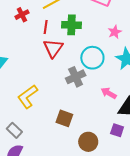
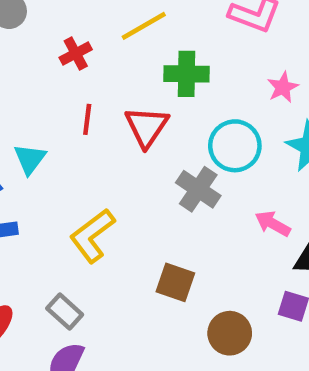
red line: (46, 27) -> (87, 119), moved
gray cross: (76, 77) -> (198, 189), turned -30

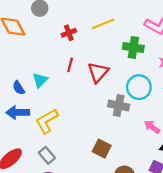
green cross: (186, 74) -> (133, 47), moved
gray cross: (198, 189) -> (119, 106), turned -30
yellow L-shape: (92, 236) -> (47, 121), moved

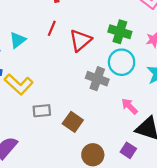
green cross: (133, 47) -> (120, 32), moved
yellow L-shape: (47, 121) -> (19, 84), turned -116
gray rectangle: (47, 155) -> (42, 111), moved, turned -63

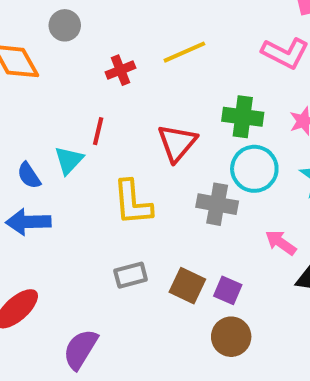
red line: (52, 28) -> (98, 131), moved
yellow L-shape: (19, 84) -> (132, 203), moved, turned 52
purple square: (128, 150) -> (228, 290), moved

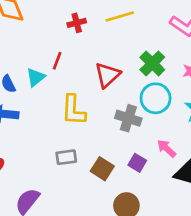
green cross: (243, 117) -> (152, 63), turned 30
purple square: (228, 290) -> (137, 163), moved

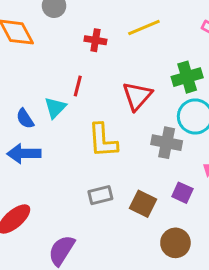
red cross: (77, 23) -> (95, 40), turned 30
green cross: (152, 63) -> (187, 77), turned 35

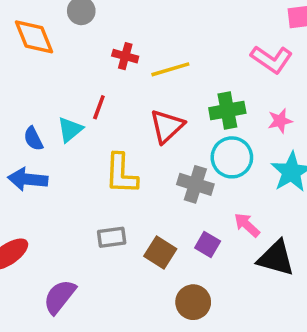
yellow line: (144, 27) -> (170, 69), moved

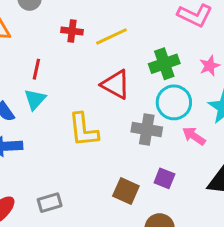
red line: (99, 107) -> (36, 69), moved
red triangle: (167, 126) -> (116, 84), turned -40
pink arrow: (247, 225) -> (194, 136), moved
gray rectangle: (112, 237) -> (50, 203), moved

